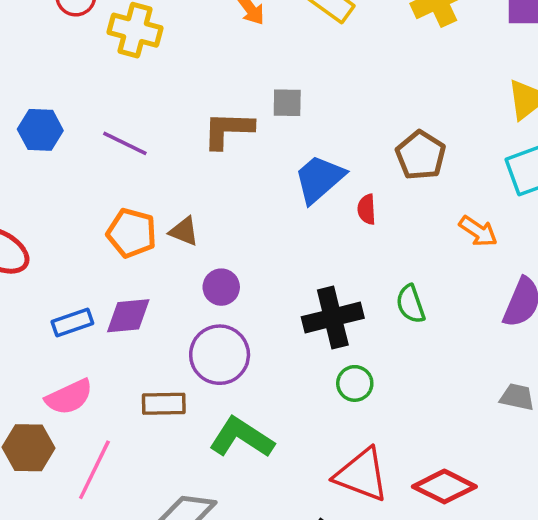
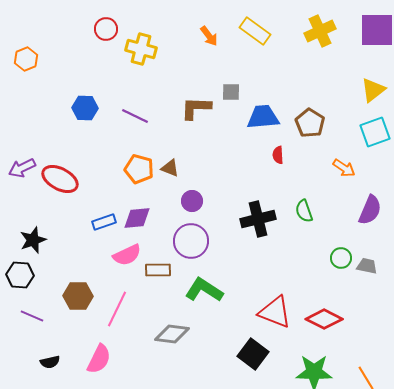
blue trapezoid: (319, 179) -> (263, 117), moved, turned 36
green circle: (355, 383) -> (341, 258), moved
pink semicircle: (69, 397) -> (127, 255), moved

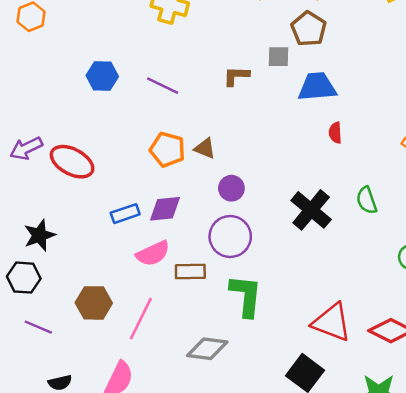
brown L-shape: (196, 108) -> (236, 76), size x0.7
brown pentagon: (310, 123) -> (309, 29), moved
black cross: (258, 219) -> (311, 210), turned -36
green L-shape: (204, 290) -> (246, 296), turned 63

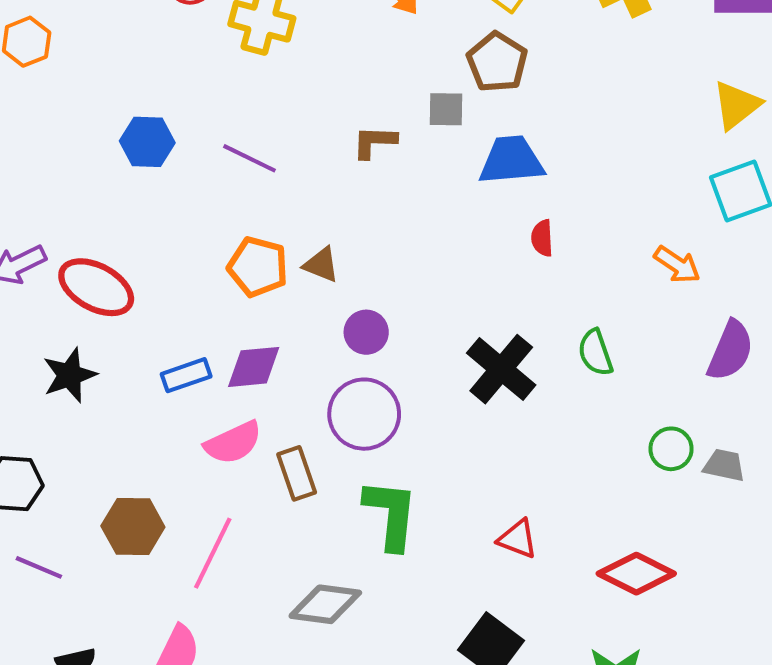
black star: (39, 235) -> (70, 375), moved
brown rectangle: (190, 272) -> (297, 473), turned 72
red triangle: (332, 322) -> (518, 539), moved, size x0.6

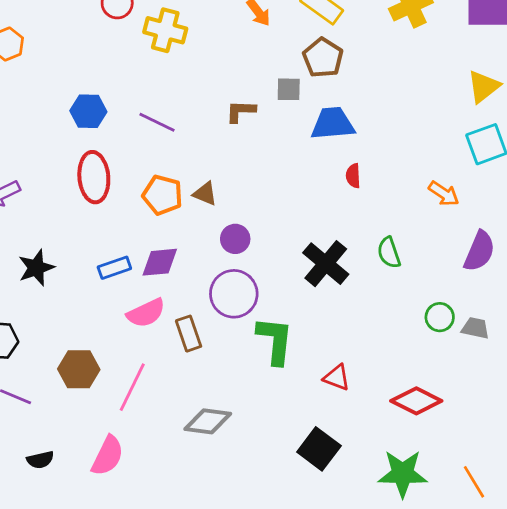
red ellipse: (96, 287) -> (94, 177), moved, turned 57
green L-shape: (391, 514) -> (275, 340), moved

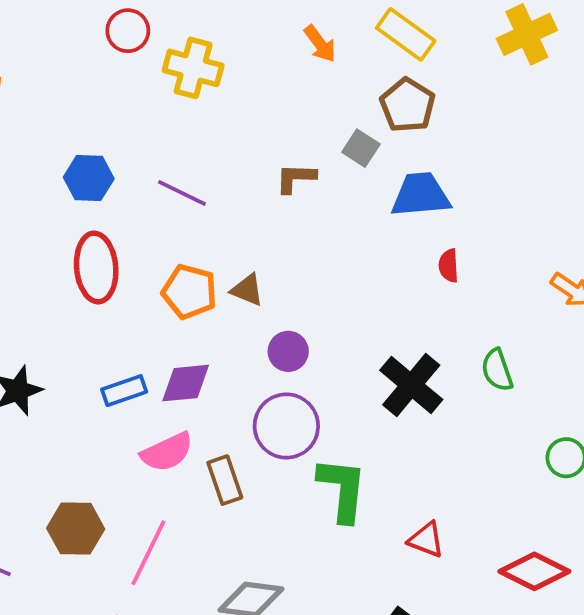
gray square: (289, 89) -> (361, 148), turned 32

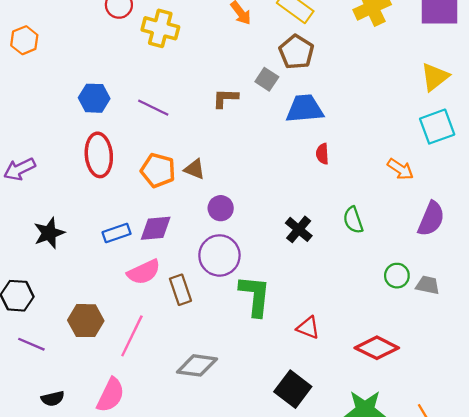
black cross: (411, 385) -> (299, 229), size x0.7

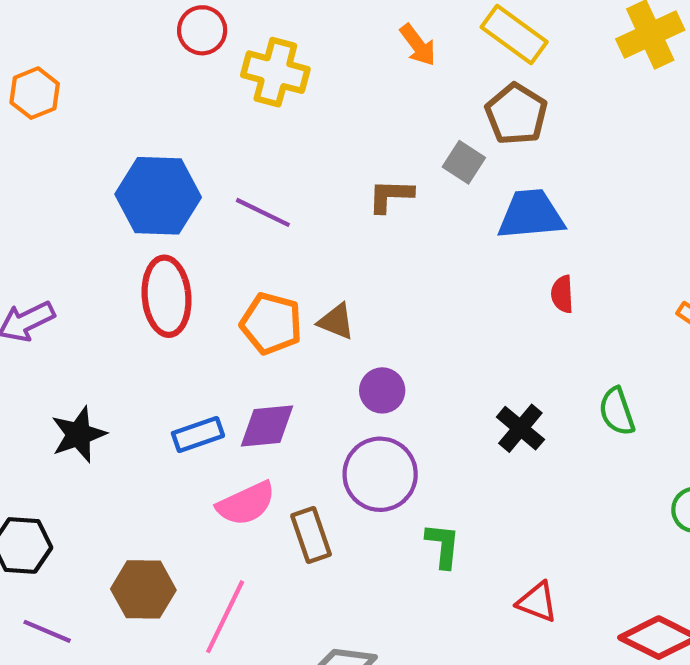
blue hexagon: (94, 98) -> (158, 196), size x1.5
green L-shape: (255, 296) -> (443, 545), size x0.6

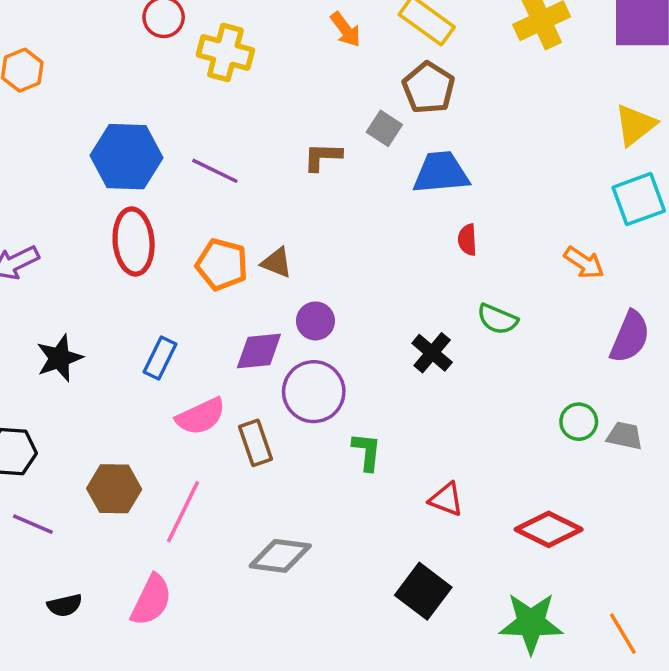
green semicircle: (617, 411) -> (497, 319), moved, turned -48
purple diamond: (267, 426) -> (259, 351), moved
blue rectangle: (198, 434) -> (160, 358), turned -45

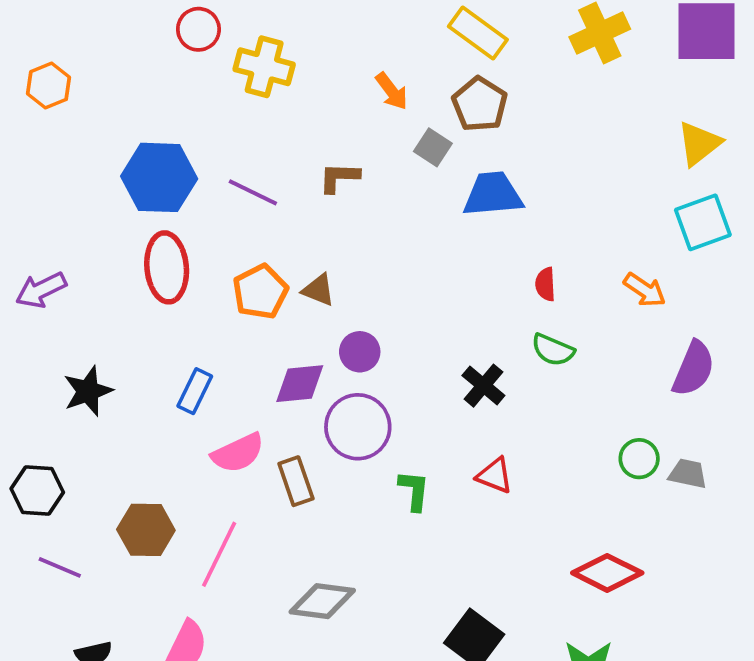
orange arrow: (346, 30) -> (392, 91), moved
brown L-shape: (323, 157) -> (339, 177), moved
red semicircle: (467, 240) -> (545, 284), moved
orange pentagon: (222, 264) -> (260, 292), turned 30
red triangle: (446, 499) -> (495, 476), moved

